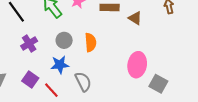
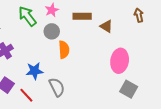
gray circle: (64, 40) -> (52, 31), moved
pink ellipse: (137, 65) -> (120, 61), moved

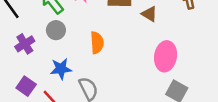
gray circle: (52, 31) -> (56, 30), moved

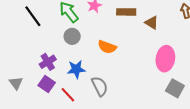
orange semicircle: (97, 43) -> (107, 47), turned 114
purple cross: (25, 44) -> (48, 62), moved

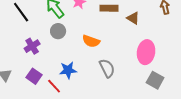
purple cross: (48, 62) -> (32, 46), moved
blue star: (76, 69) -> (68, 70), moved
gray semicircle: (100, 86) -> (107, 68), moved

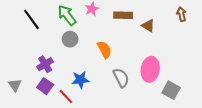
orange semicircle: (91, 41) -> (104, 50), turned -138
purple cross: (32, 46) -> (45, 64), moved
pink ellipse: (146, 52) -> (150, 69), moved

